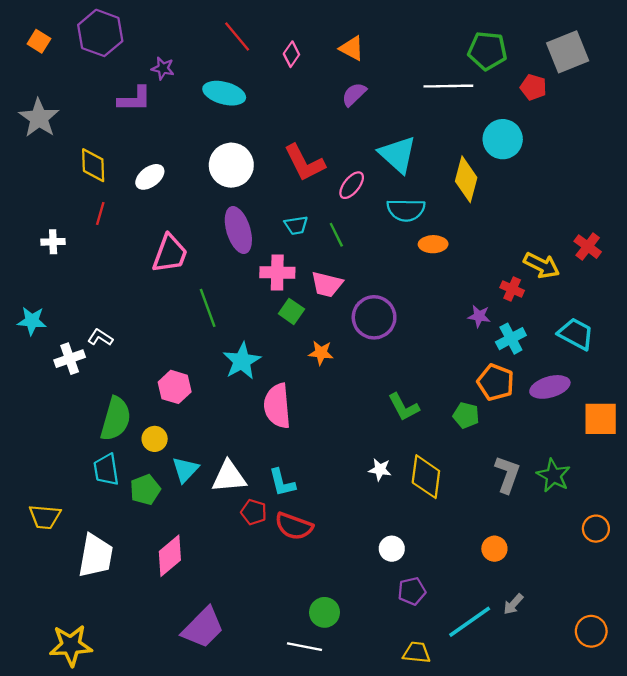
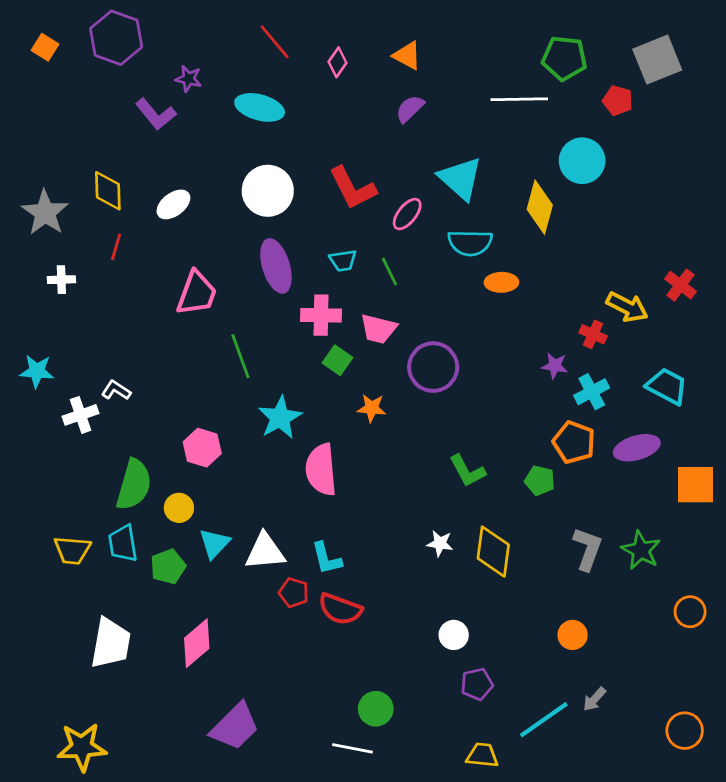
purple L-shape: (135, 99) -> (156, 114), turned 51
gray star: (39, 118) -> (45, 213), moved
yellow trapezoid: (45, 517) -> (72, 550), moved

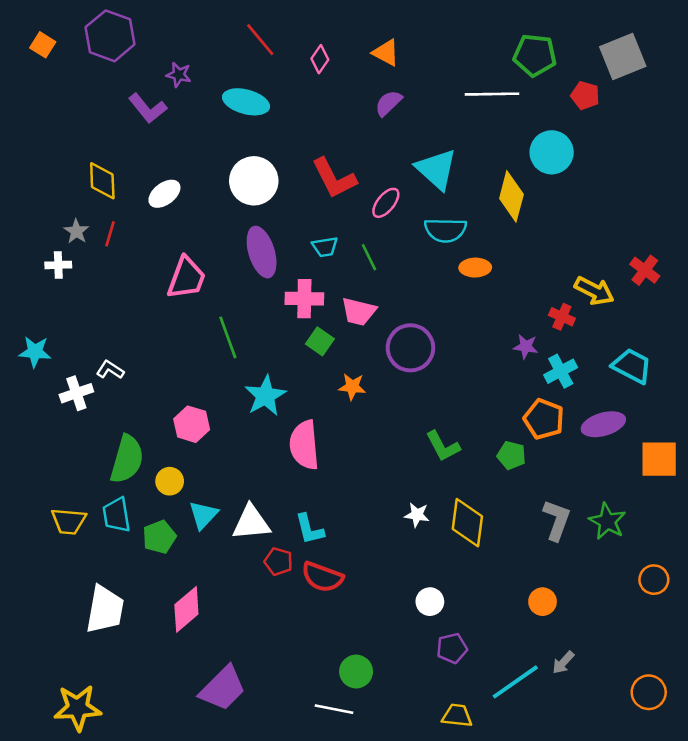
gray star: (45, 213) -> (76, 231), moved, size x0.6

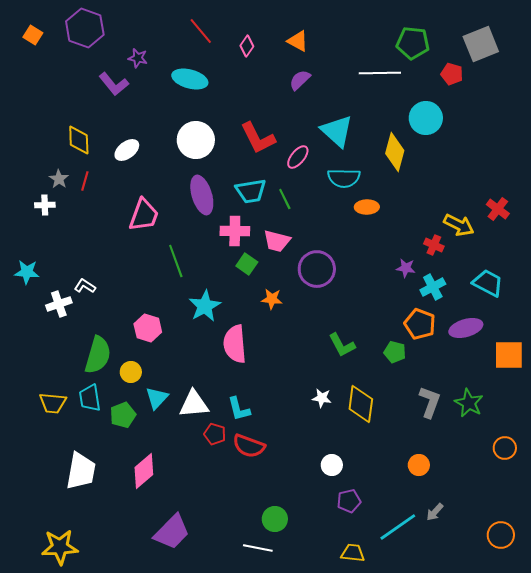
cyan trapezoid: (325, 247) -> (251, 191), size x1.5

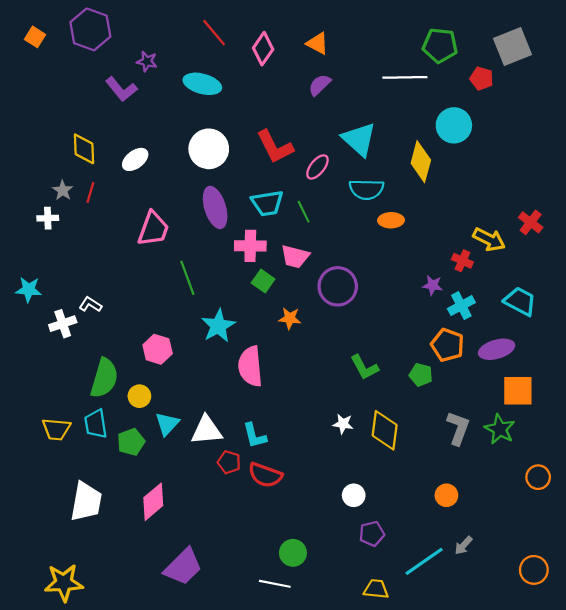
pink diamond: (247, 46) -> (263, 49), size x1.4
orange square: (509, 355) -> (518, 391), moved

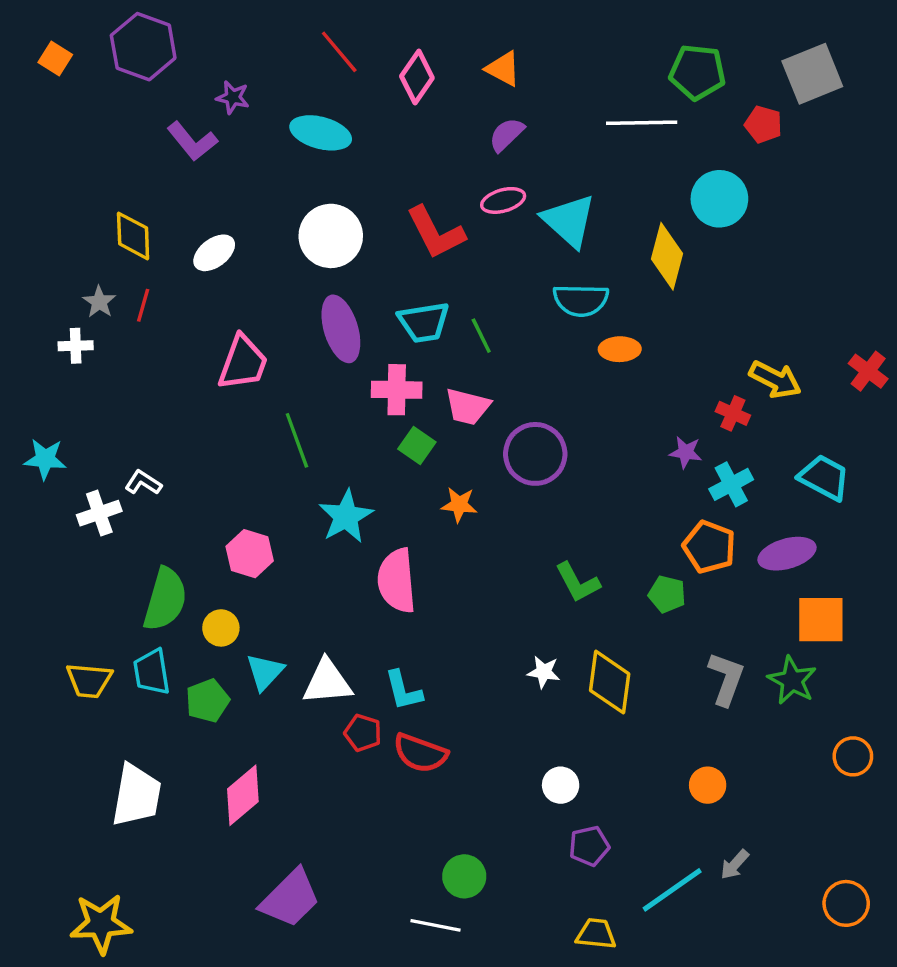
pink ellipse: (317, 167) -> (503, 200), moved, turned 35
red cross: (531, 222) -> (868, 371), moved

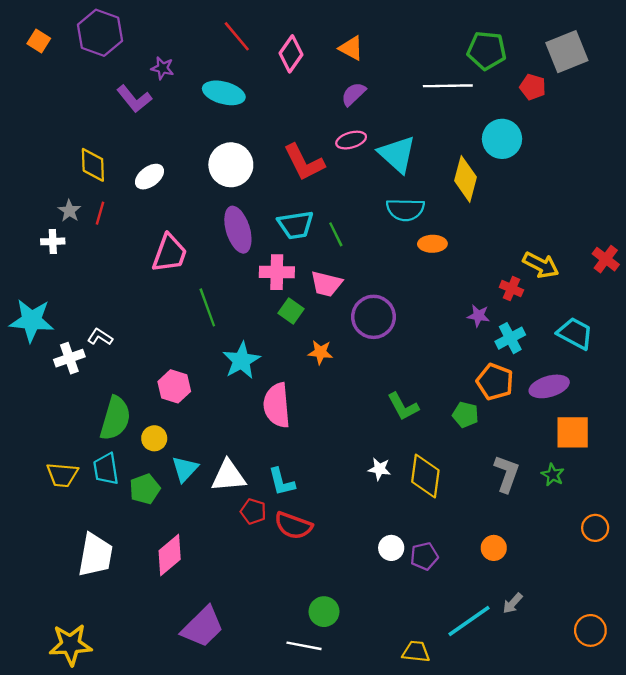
cyan star: (45, 459) -> (32, 320), size x1.5
green star: (792, 680) -> (553, 475), size x0.7
purple pentagon: (589, 846) -> (424, 556), moved

